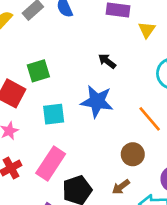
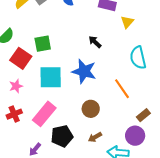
cyan square: (54, 114) -> (51, 77), size x1.4
brown circle: (133, 154) -> (91, 109), moved

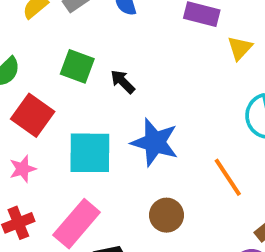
black arrow: (95, 42) -> (123, 82), moved
green square: (43, 44) -> (77, 66), moved, turned 30

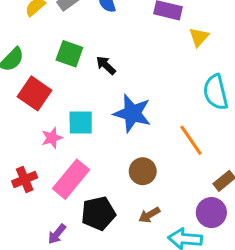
cyan square: (90, 153) -> (81, 123), size x0.7
pink star: (23, 169) -> (52, 138), moved

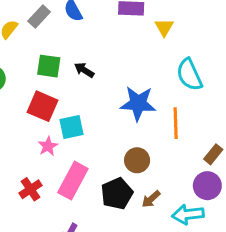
red square: (35, 93) -> (43, 106), moved
blue star: (132, 113) -> (138, 103), moved
orange line: (191, 140) -> (176, 123), turned 44
black pentagon: (98, 213) -> (117, 194), moved

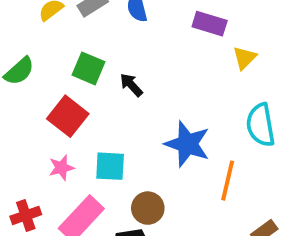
cyan square: (71, 127) -> (110, 166), moved
brown circle: (137, 160) -> (148, 208), moved

